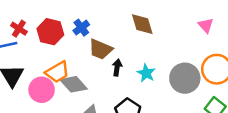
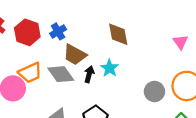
cyan star: (146, 73) -> (110, 68), moved
gray circle: (185, 78) -> (154, 92), size x0.7
gray diamond: (74, 84) -> (61, 74), moved

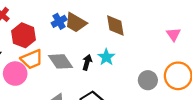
red hexagon: (27, 32) -> (24, 35), moved
brown trapezoid: (75, 55) -> (76, 23), moved

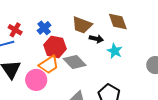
blue cross: (59, 21) -> (44, 28), moved
red hexagon: (24, 35) -> (55, 47), moved
black arrow: (87, 62) -> (96, 39), moved, turned 96

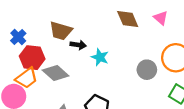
brown diamond: (118, 22) -> (128, 19), moved

